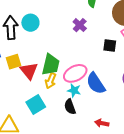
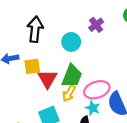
cyan circle: (30, 23) -> (71, 42), moved
purple cross: (80, 25) -> (96, 25), moved

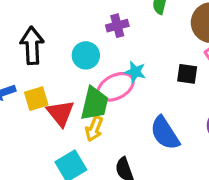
purple cross: (96, 25) -> (117, 26), turned 32
pink ellipse: (97, 90) -> (116, 87), moved
cyan star: (93, 108) -> (135, 72), moved

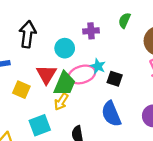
black square: (187, 74) -> (115, 79), moved
yellow square: (36, 99) -> (21, 90), moved, turned 30
red triangle: (60, 113) -> (46, 74), moved

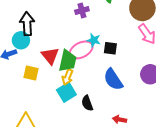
cyan circle: (65, 48) -> (21, 40), moved
cyan square: (40, 125) -> (66, 92), moved

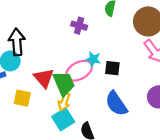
purple cross: (82, 10) -> (79, 26), turned 32
green trapezoid: (68, 61) -> (64, 83), turned -35

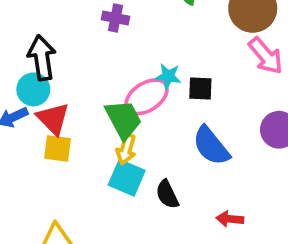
purple cross: (79, 26) -> (115, 18), moved
red triangle: (44, 78) -> (53, 119), moved
cyan square: (63, 119) -> (127, 178), turned -30

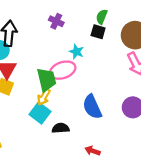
cyan star: (168, 76) -> (76, 52), moved
black square: (200, 89) -> (98, 32), moved
black semicircle: (167, 194) -> (61, 128), turned 98

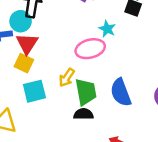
green trapezoid: (46, 80) -> (86, 92), moved
cyan square: (40, 113) -> (34, 91), moved, turned 35

